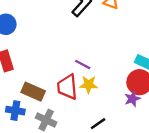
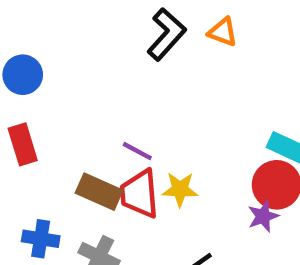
purple line: (83, 64) -> (137, 151), moved
brown rectangle: (33, 92) -> (99, 192), moved

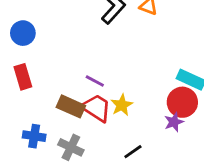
yellow star: (180, 189) -> (122, 105), turned -30
red trapezoid: (140, 194) -> (96, 108), turned 128

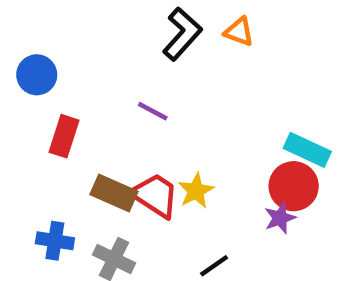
red rectangle: (23, 77) -> (64, 136), moved, turned 35
purple line: (95, 81) -> (153, 111), moved

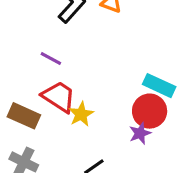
red trapezoid: (155, 195) -> (59, 97), moved

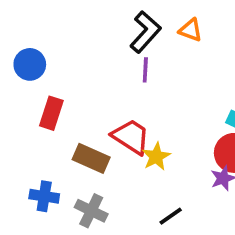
purple line: (51, 58) -> (145, 70), moved, turned 65

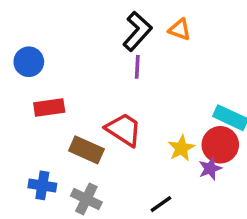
red rectangle: (51, 113) -> (49, 107), turned 64
yellow star: (156, 157) -> (181, 148), moved

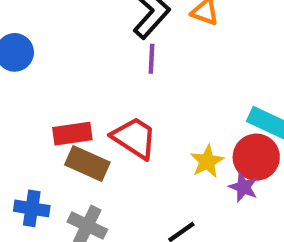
red rectangle: (49, 107) -> (72, 134), moved
purple star: (210, 168) -> (243, 187), turned -30

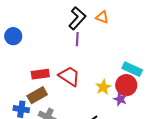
brown rectangle: (87, 164) -> (37, 95), moved, turned -54

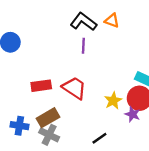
black L-shape: (77, 18) -> (83, 22), turned -95
brown rectangle: (37, 95) -> (48, 118), moved

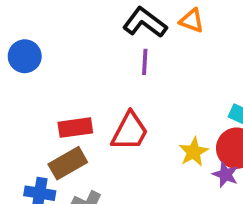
red trapezoid: (74, 88) -> (130, 131), turned 85
brown rectangle: (48, 118) -> (68, 163), moved

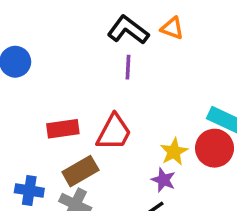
brown rectangle: (68, 163) -> (80, 171), moved
purple star: (225, 174) -> (163, 180), moved

